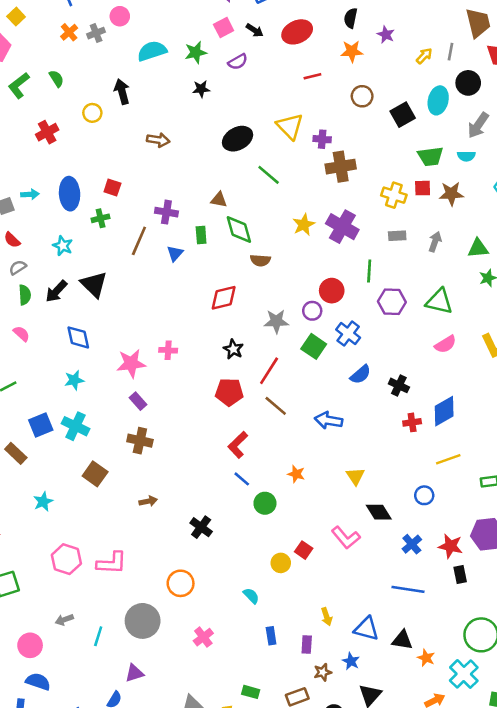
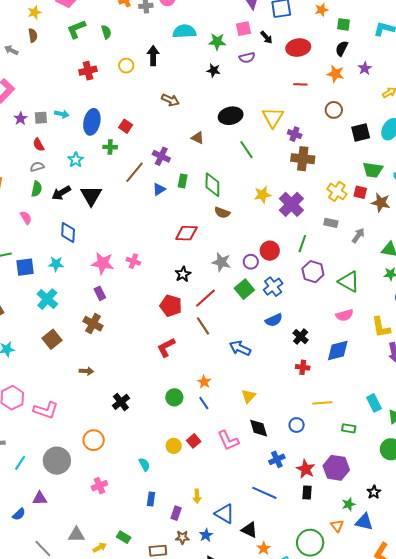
brown triangle: (219, 200) -> (198, 138), moved
blue diamond: (444, 411) -> (338, 351), moved
blue square: (41, 425) -> (25, 267), moved
blue line: (242, 479) -> (204, 403), moved

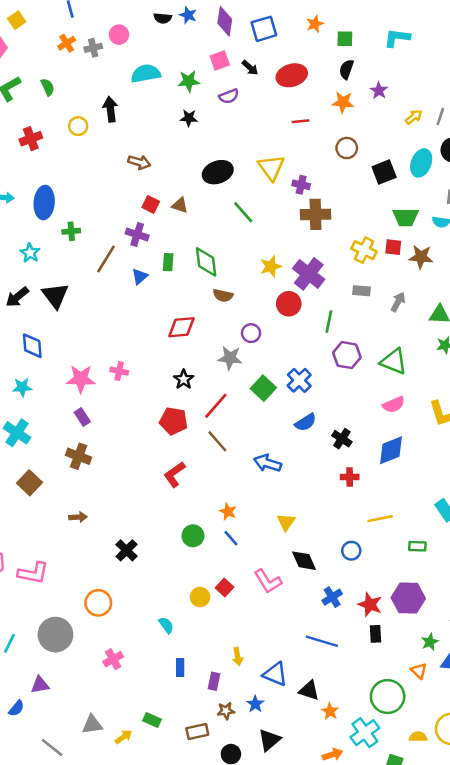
red square: (126, 126) -> (151, 204), moved
red circle: (270, 251) -> (289, 304), moved
purple circle: (251, 262) -> (251, 333), moved

